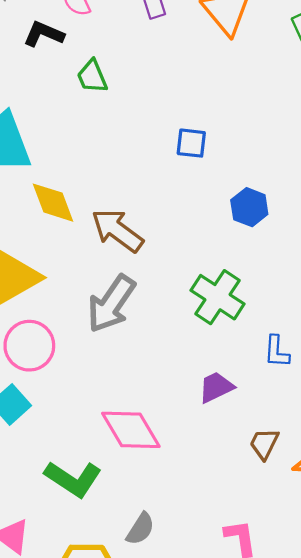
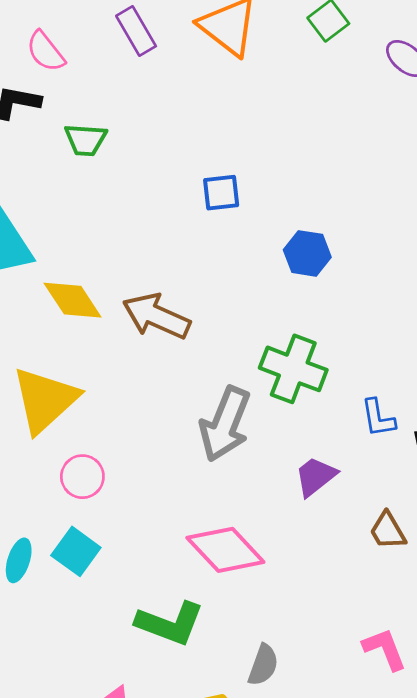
green trapezoid: (92, 76) -> (86, 140), turned -51
gray arrow: (111, 304) -> (225, 424), moved
pink circle: (29, 346) -> (82, 477), size x0.7
brown trapezoid: (264, 444) -> (388, 531), turned -44

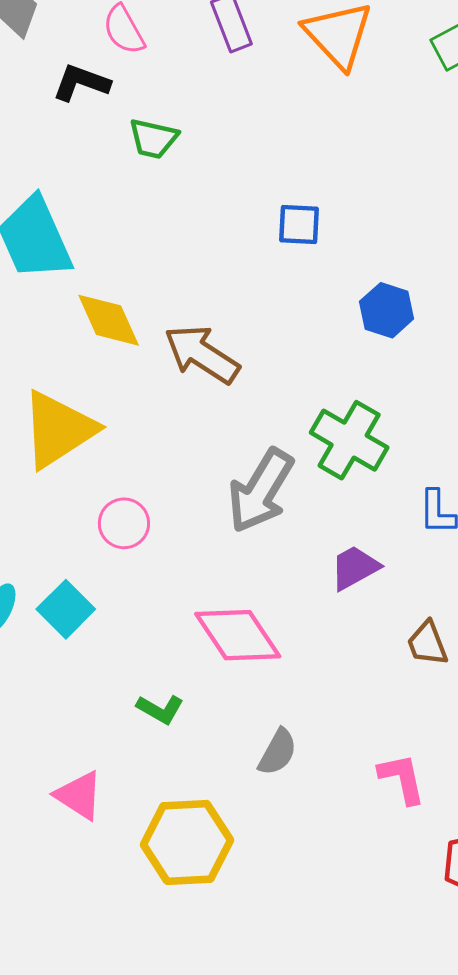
pink circle: (82, 477) -> (124, 523), moved
green L-shape: (170, 623) -> (160, 709), size x0.6
gray semicircle: (263, 665) -> (278, 752), moved

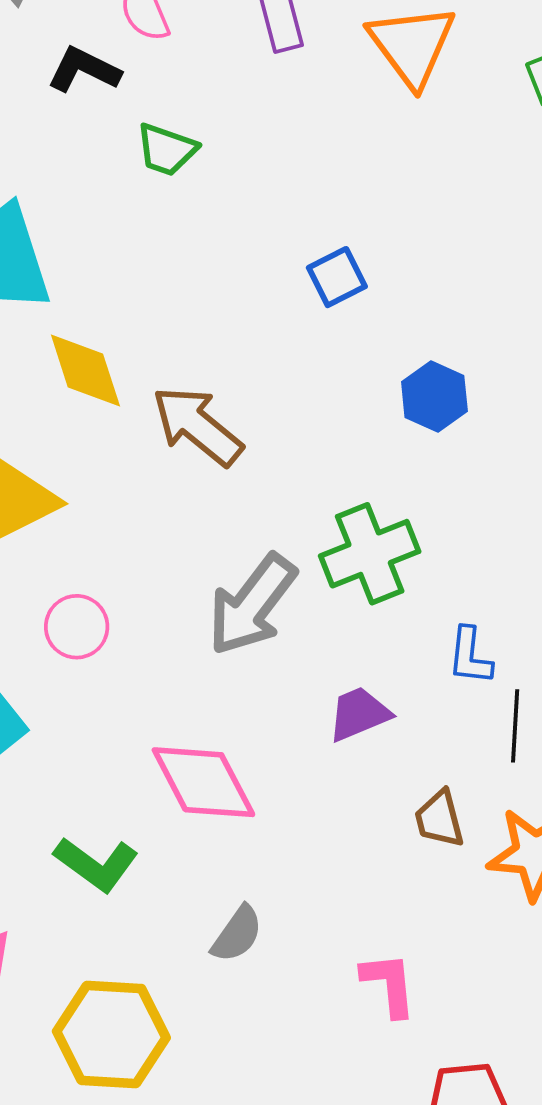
blue square: (299, 224) -> (337, 277), turned -36
green cross: (349, 440) -> (370, 554), turned 32
green L-shape: (160, 709) -> (96, 864), size x1.4

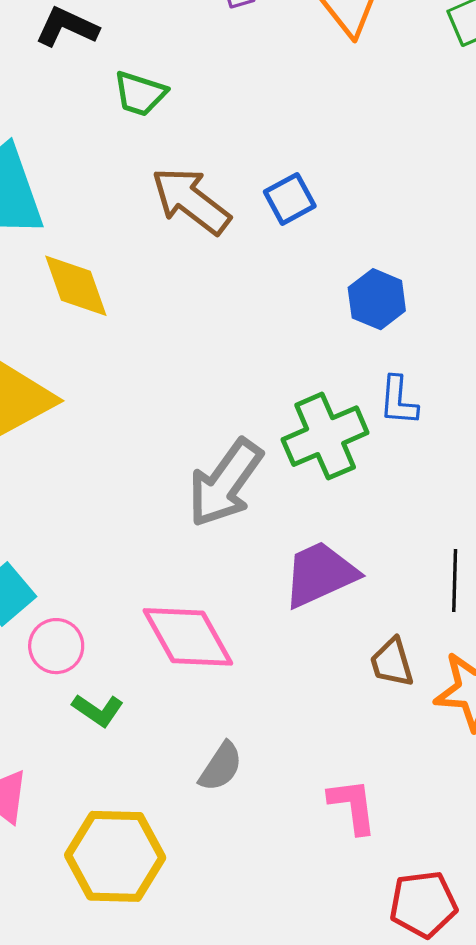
brown arrow: (197, 426) -> (191, 201), moved
pink circle: (77, 627) -> (56, 646), moved
blue L-shape: (470, 656) -> (398, 401), moved
purple trapezoid: (359, 714) -> (320, 574), size x1.4
green L-shape: (96, 864) -> (98, 710), size x0.7

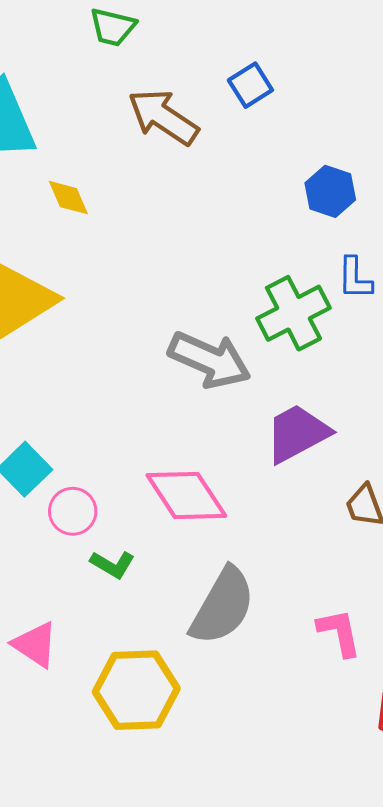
blue square: (290, 199) -> (250, 85), moved
yellow diamond: (76, 286) -> (68, 198), size x0.7
gray arrow: (225, 483) -> (210, 360), turned -98
gray semicircle: (221, 767) -> (223, 606), size x1.8

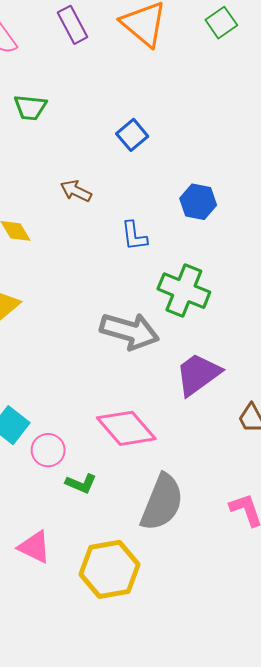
brown arrow: (163, 117) -> (76, 191), moved, size x0.6
blue L-shape: (355, 278) -> (134, 236), moved
green cross: (293, 313) -> (184, 291), turned -33

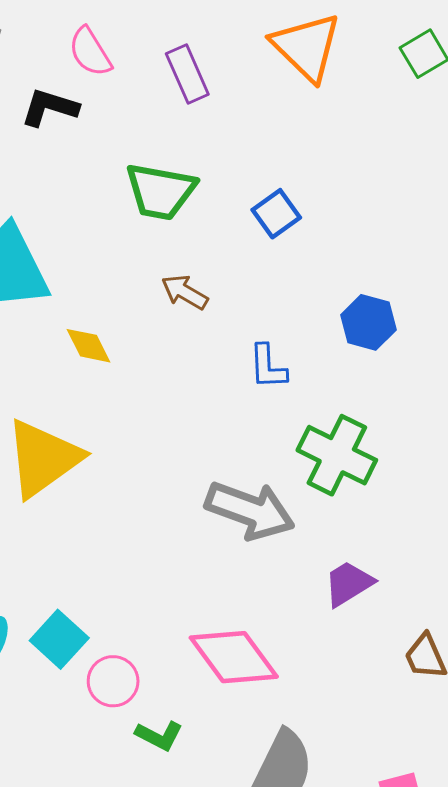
purple rectangle: (72, 25) -> (187, 74), moved
green trapezoid: (30, 107) -> (160, 191), moved, size x1.4
purple trapezoid: (198, 374) -> (349, 584), size x0.7

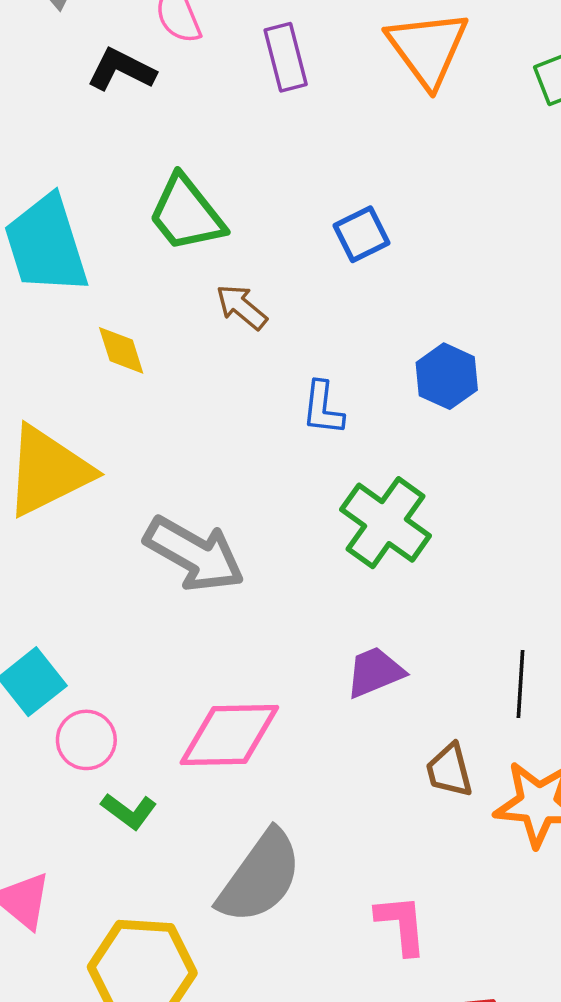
green trapezoid: (160, 191) -> (186, 214), moved, turned 32
gray arrow: (250, 510) -> (194, 554), moved
pink diamond: (234, 657) -> (229, 735), turned -64

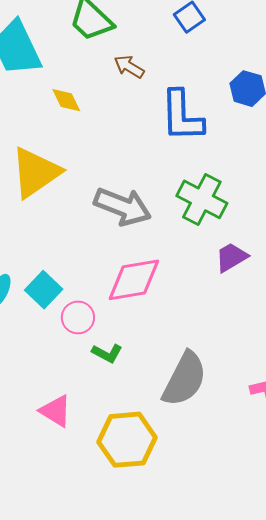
blue L-shape: (323, 408) -> (182, 116), size x1.8
green cross: (386, 523) -> (202, 199), moved
pink diamond: (229, 735) -> (134, 280), moved

